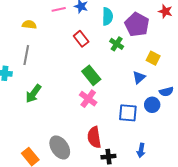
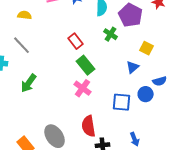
red rectangle: (81, 39) -> (76, 41), moved
gray line: (26, 55) -> (22, 45), turned -54
blue arrow: (141, 150) -> (135, 139), turned -32

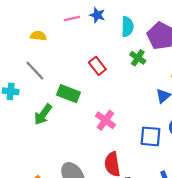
green rectangle: (86, 65) -> (68, 94), moved, turned -30

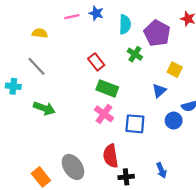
green rectangle: (68, 94) -> (107, 88), moved
green arrow: (43, 114) -> (44, 108), turned -105
blue square: (151, 136) -> (135, 124), moved

